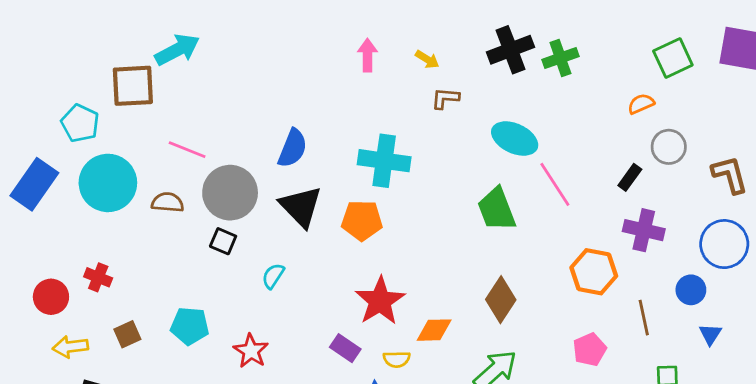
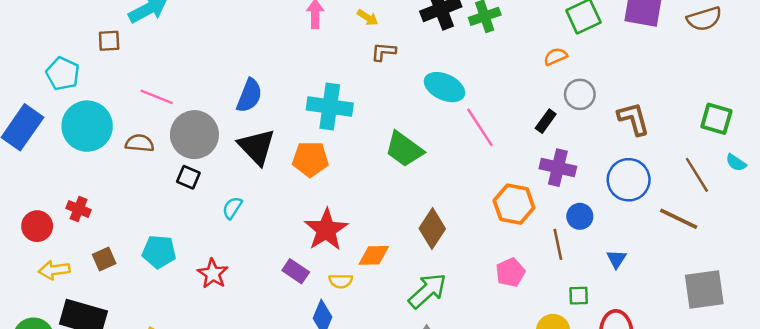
brown square: (133, 86) -> (109, 41), size x0.6
green trapezoid: (497, 209) -> (404, 149), moved, turned -33
blue circle: (691, 290) -> (580, 216), moved

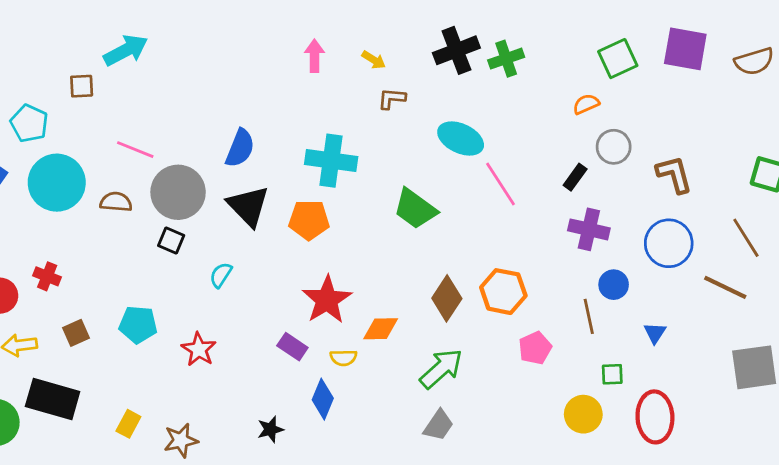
orange hexagon: (514, 204) -> (503, 292), moved

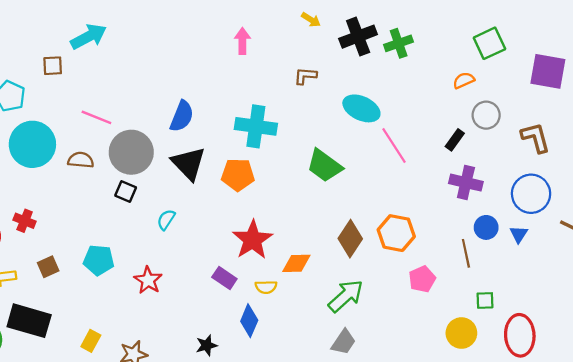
purple square: (685, 49) -> (548, 71), moved
yellow arrow: (374, 60) -> (311, 20), moved
blue triangle: (655, 333) -> (519, 234), moved

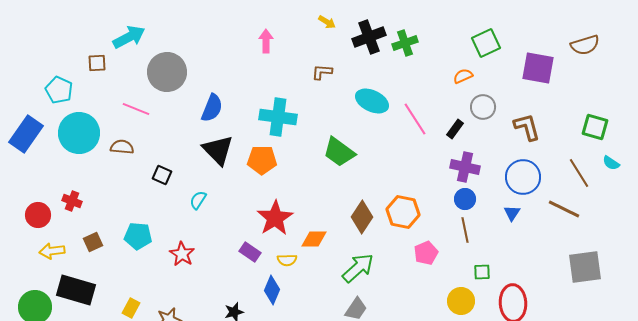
pink line: (394, 145) -> (415, 119), moved
gray circle: (131, 152) -> (167, 72), moved
blue circle: (486, 227) -> (465, 199), moved

